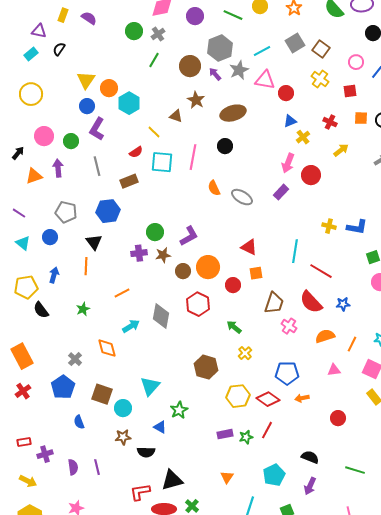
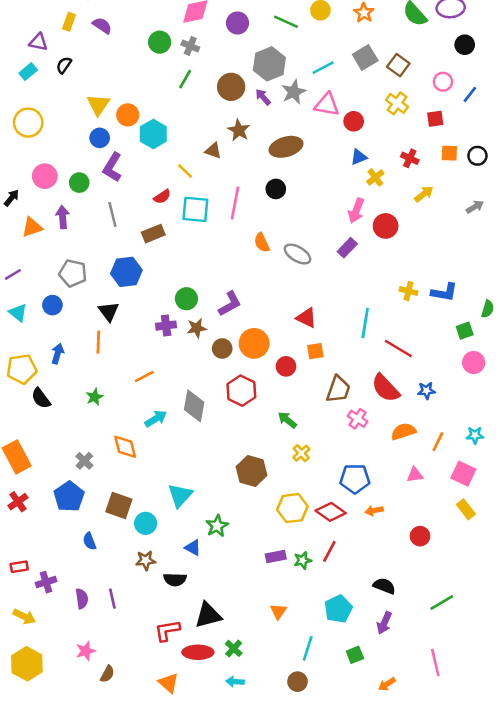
gray cross: (158, 34) -> (190, 46), turned -32
purple line: (19, 213) -> (13, 274), turned -64
green line: (355, 470) -> (442, 602), turned -48

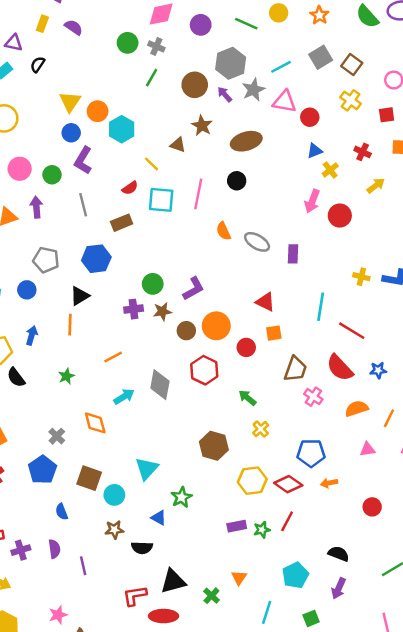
purple rectangle: (347, 248) -> (293, 254), moved, turned -42
black triangle: (109, 311) -> (80, 296), turned 36
purple semicircle: (82, 599) -> (54, 549), moved
green cross: (234, 648) -> (211, 596), moved

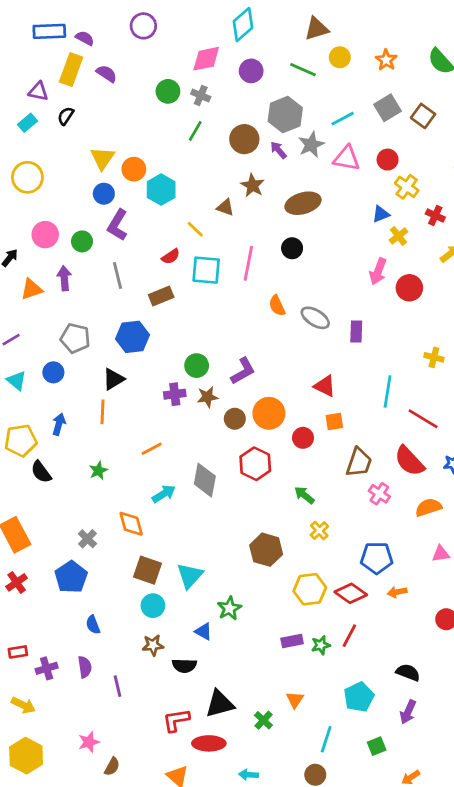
yellow rectangle: (42, 24) -> (71, 70), size x1.6
yellow cross: (351, 100) -> (407, 187), moved
red circle: (310, 117) -> (388, 160), moved
brown square: (89, 478) -> (147, 570), moved

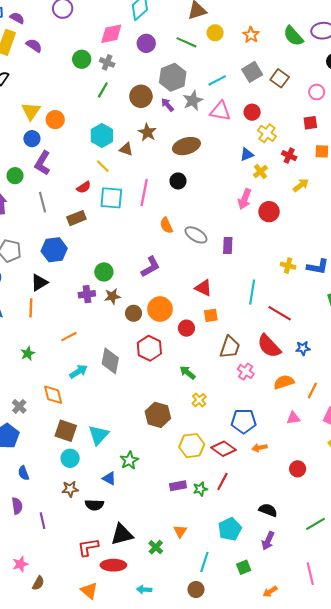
cyan hexagon: (161, 190) -> (102, 135), moved
purple L-shape: (243, 371) -> (150, 267), moved

